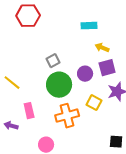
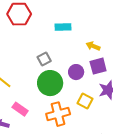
cyan rectangle: (89, 26) -> (63, 27), moved
pink rectangle: (29, 111) -> (20, 109), turned -42

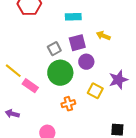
purple square: (98, 66) -> (77, 43), moved
pink rectangle: (20, 109) -> (30, 86), moved
orange cross: (58, 114) -> (68, 104), size x0.6

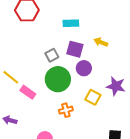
purple square: (77, 43) -> (75, 49), turned 30
purple star: (118, 80) -> (116, 86), turned 30

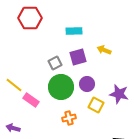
purple square: (75, 49) -> (78, 57), turned -30
purple circle: (84, 68) -> (87, 84), moved

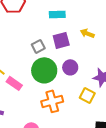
yellow square: (96, 105) -> (87, 95), moved
orange cross: (69, 118) -> (52, 101), size x1.5

